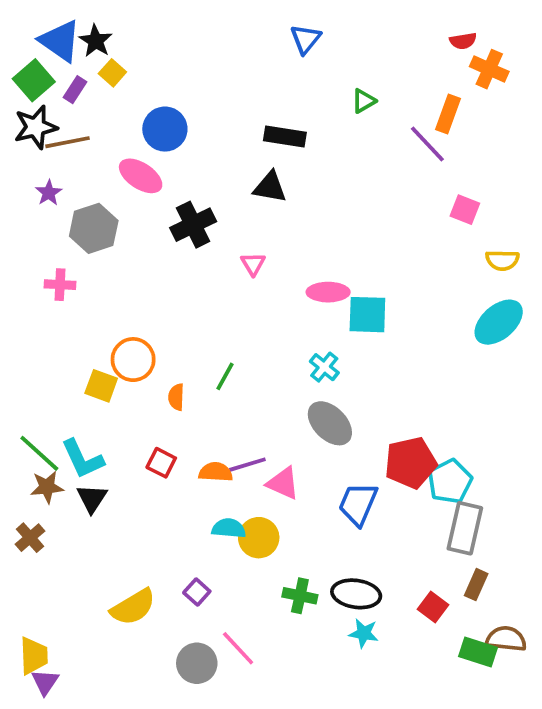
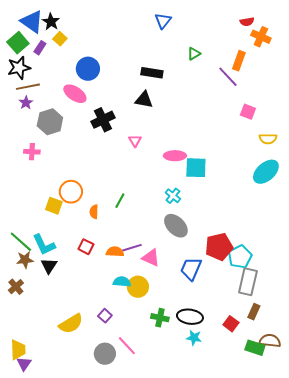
brown line: (67, 142) -> (28, 87), moved

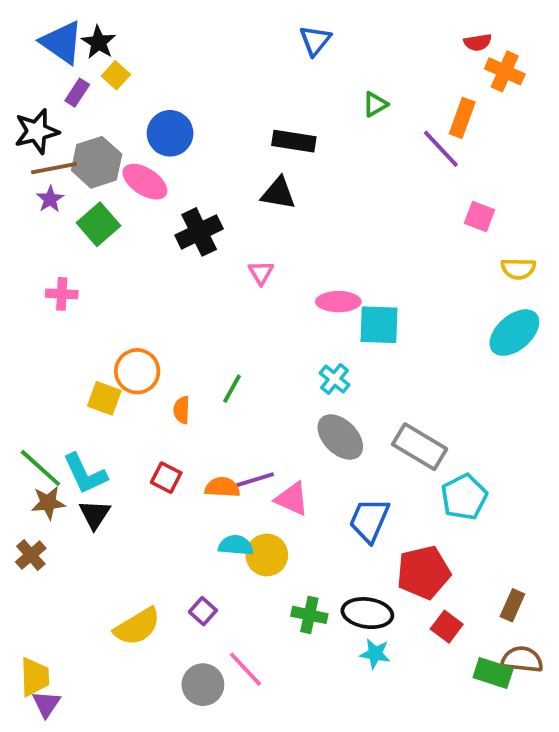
green square: (18, 43) -> (98, 224), moved
gray hexagon: (50, 122) -> (97, 162), moved
red pentagon: (219, 247) -> (423, 572), moved
gray rectangle: (248, 282) -> (420, 447), moved, turned -72
brown rectangle: (254, 312) -> (512, 605), moved

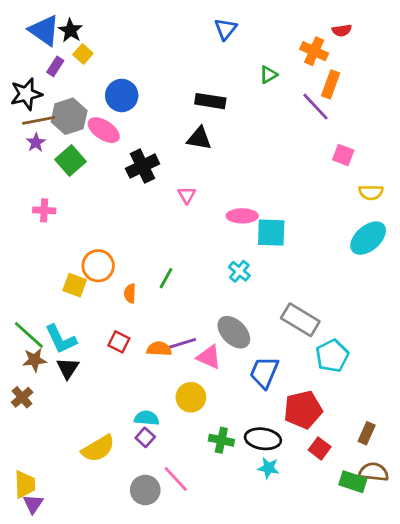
orange cross: (505, 71) -> (314, 51), moved
gray ellipse: (340, 437) -> (234, 332), moved
cyan semicircle: (236, 545) -> (147, 418), moved

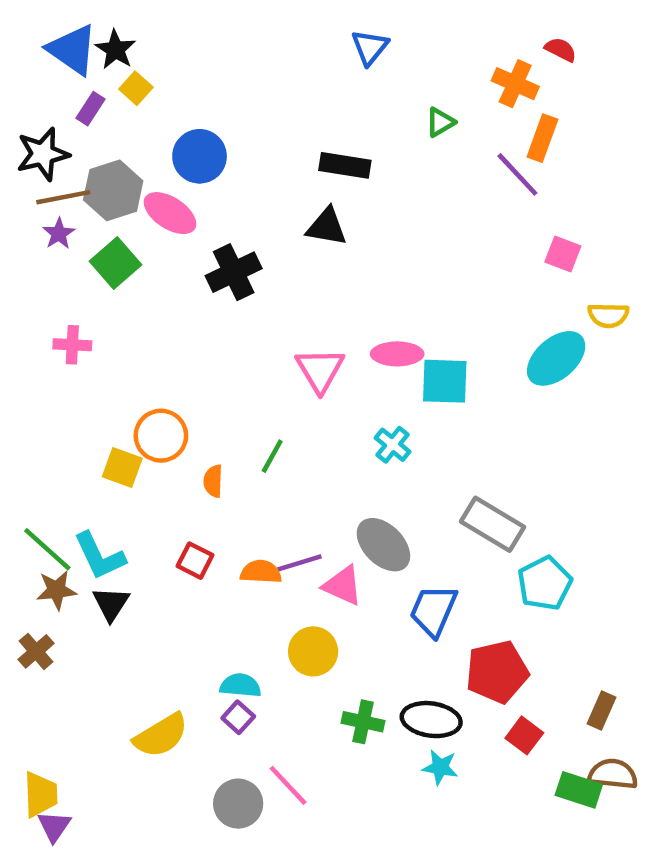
red semicircle: (342, 30) -> (561, 50), turned -144
pink triangle: (187, 195) -> (320, 370), moved, size x1.6
cyan ellipse: (368, 238) -> (556, 358), moved

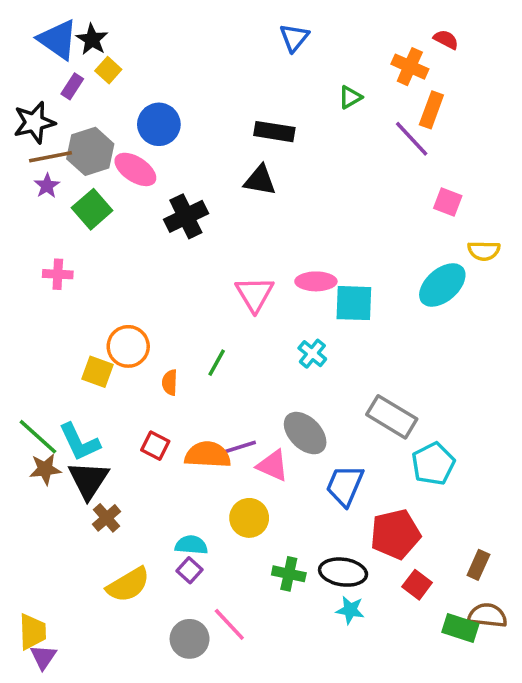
orange semicircle: (261, 572) -> (208, 455), size x1.4
black triangle: (111, 604) -> (88, 480), size x1.4
brown cross: (36, 651) -> (107, 518), moved

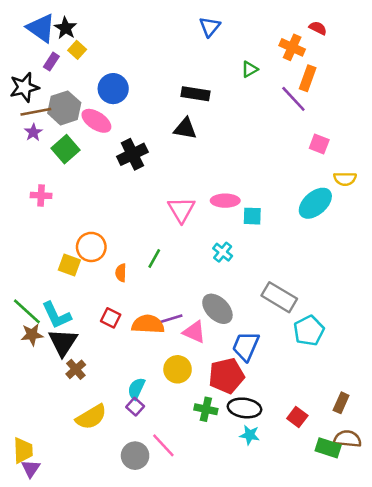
cyan square: (354, 303) -> (252, 216), size x0.7
red pentagon: (395, 534) -> (226, 376), moved
cyan semicircle: (191, 545) -> (136, 389), turned -70

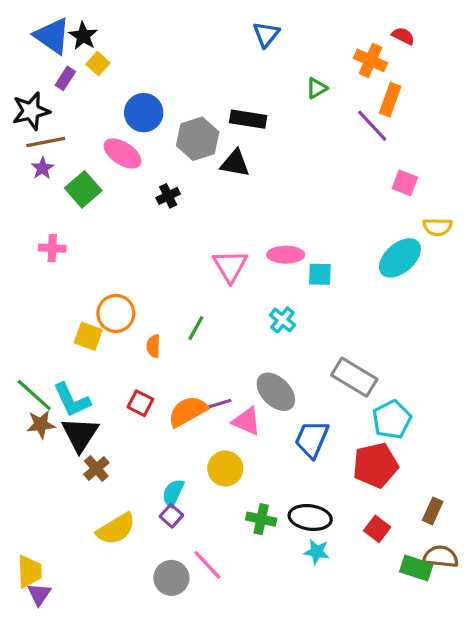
gray hexagon: (64, 108) -> (198, 139), moved
black cross: (132, 154) -> (168, 196), size x0.6
orange semicircle: (148, 324) -> (188, 411), turned -32
red pentagon: (226, 376) -> (375, 465), moved

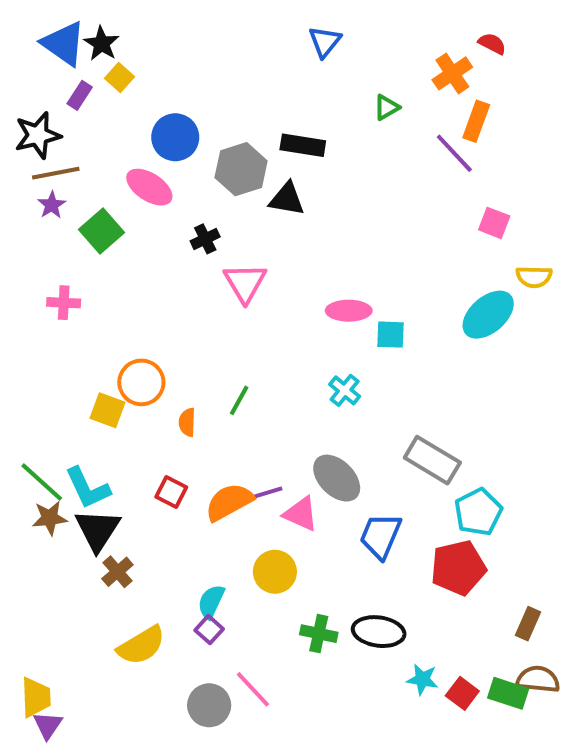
orange cross: (371, 60) -> (452, 73), turned 32
pink triangle: (230, 266) -> (245, 283), moved
red square: (377, 529) -> (462, 693), moved
cyan star: (317, 552) -> (422, 679), moved

